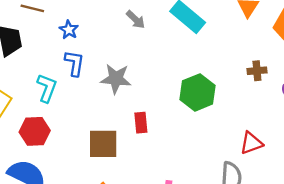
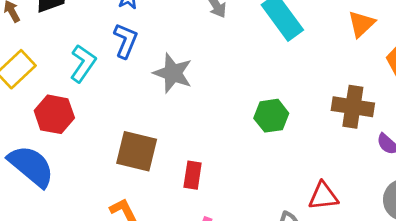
brown cross: (257, 71) -> (353, 107), size x1.6
green hexagon: (198, 92) -> (271, 116), size x0.7
red rectangle: (141, 123) -> (193, 175), moved

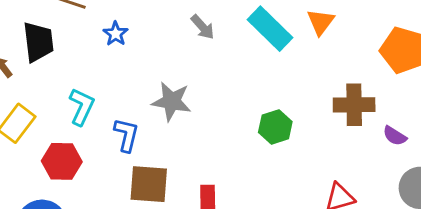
orange triangle: (361, 24) -> (321, 22), moved
blue L-shape: (125, 41) -> (126, 135), moved

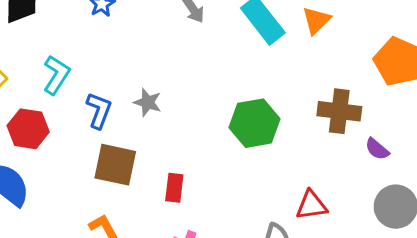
gray star: (171, 101) -> (148, 102), moved, size x0.7
green hexagon: (275, 127) -> (255, 123), size x1.4

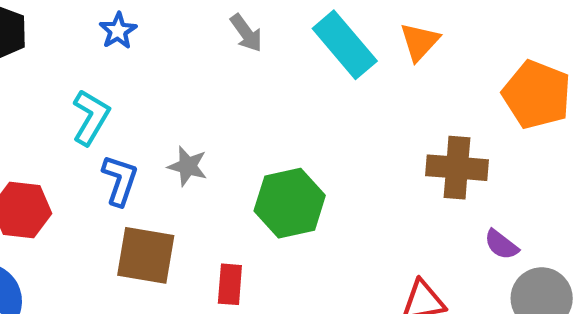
cyan L-shape: (56, 75) -> (91, 117), moved
green hexagon: (255, 123) -> (290, 203), moved
purple semicircle: (377, 149) -> (501, 245), moved

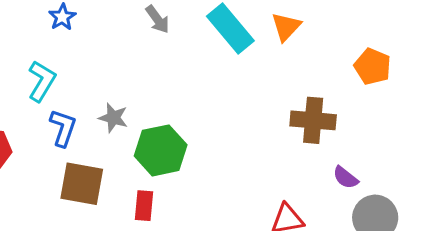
orange pentagon: (537, 95) -> (373, 67), size x0.7
green hexagon: (290, 203) -> (161, 150), moved

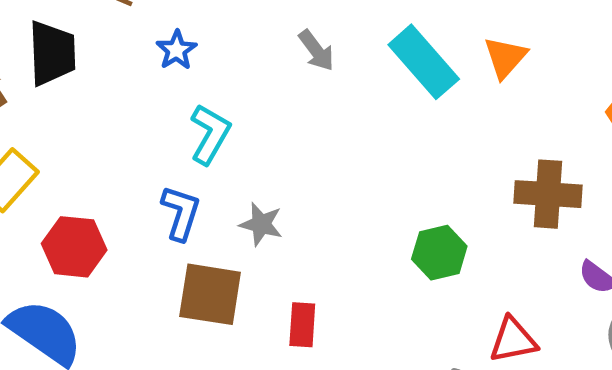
cyan L-shape: (42, 81) -> (210, 134), moved
gray star: (113, 118) -> (261, 224), moved
green hexagon: (161, 150) -> (439, 253), moved, size x0.7

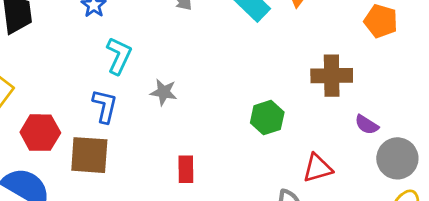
gray star: (261, 224) -> (164, 92), moved
brown square: (210, 294) -> (89, 155), moved

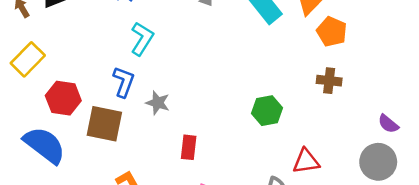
orange pentagon: (381, 21) -> (332, 32), moved
brown cross: (332, 76) -> (329, 81), size x0.7
gray star: (164, 92) -> (158, 103), moved
purple semicircle: (367, 125) -> (388, 124), moved

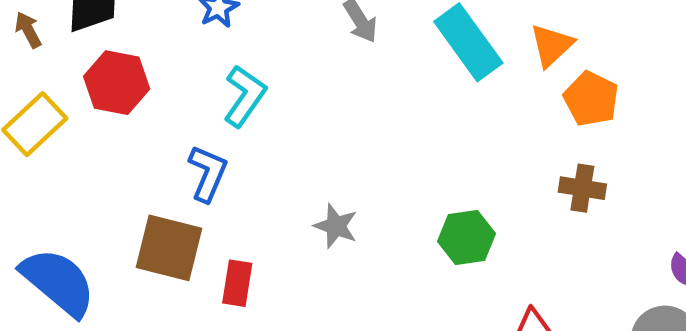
red hexagon: (63, 98) -> (117, 83), moved
gray star: (158, 103) -> (336, 226), moved
red rectangle: (189, 147) -> (237, 283), moved

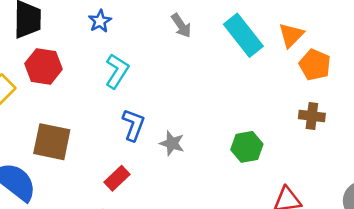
blue L-shape: (208, 173) -> (133, 125), moved
brown square: (169, 248) -> (52, 142), moved
red rectangle: (237, 283) -> (117, 178), turned 40

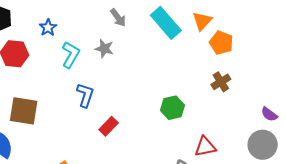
blue star: (100, 21) -> (48, 28), moved
brown cross: (312, 116) -> (221, 82), turned -36
gray star: (172, 143) -> (104, 49), moved
red rectangle: (117, 178) -> (109, 126), moved

